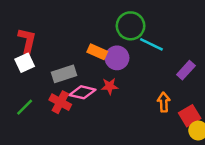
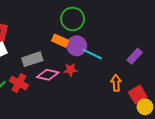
green circle: (131, 26) -> (73, 19), moved
cyan line: (151, 44) -> (92, 54), moved
red cross: (60, 102) -> (19, 83), moved

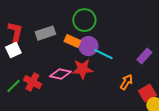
gray rectangle: (32, 59) -> (45, 33), moved
red star: (71, 70) -> (82, 69), size x1.5
orange arrow: (116, 83) -> (126, 82), turned 35

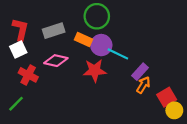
purple rectangle: (144, 56) -> (140, 72), moved
pink diamond: (60, 74) -> (56, 61), moved
red cross: (32, 82) -> (28, 75), moved
green line: (13, 86) -> (16, 104), moved

